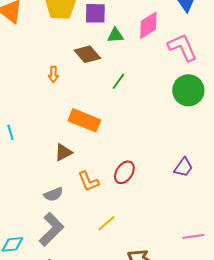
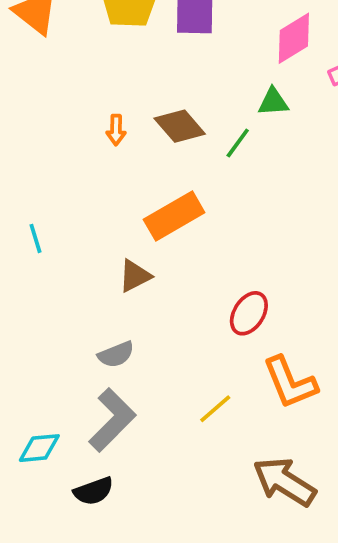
green triangle: (115, 35) -> (273, 102), moved
brown diamond: (87, 54) -> (180, 126), moved
orange rectangle: (84, 120) -> (174, 216), turned -52
orange L-shape: (88, 181) -> (290, 383), moved, size x1.4

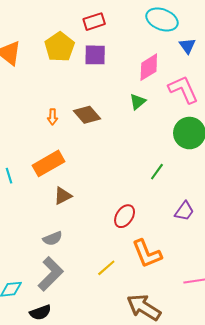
green triangle: (273, 102) -> (138, 102), turned -36
green line: (238, 143) -> (157, 172), moved
orange rectangle: (174, 216) -> (48, 163), moved

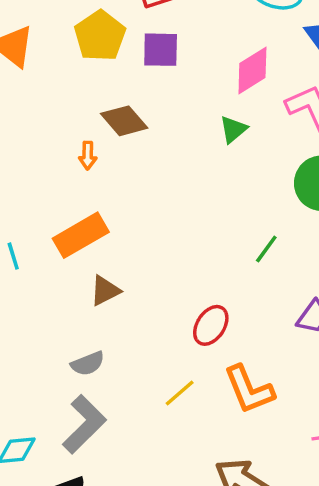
brown diamond: (87, 115) -> (124, 121), moved
yellow line: (106, 268) -> (180, 393), moved

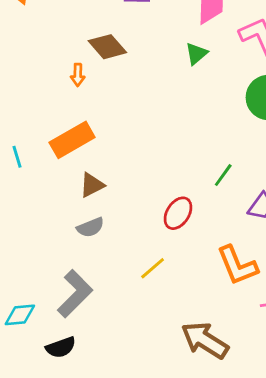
green line: (266, 249) -> (223, 175), moved
gray semicircle: (88, 364) -> (90, 227), moved
orange L-shape: (249, 390) -> (237, 265), moved

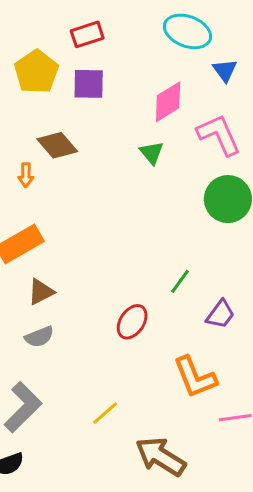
green triangle: (196, 54) -> (152, 153), turned -30
yellow line: (153, 268) -> (105, 413), moved

